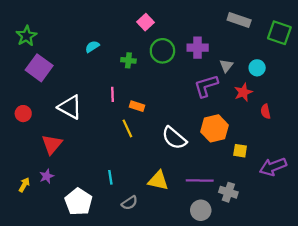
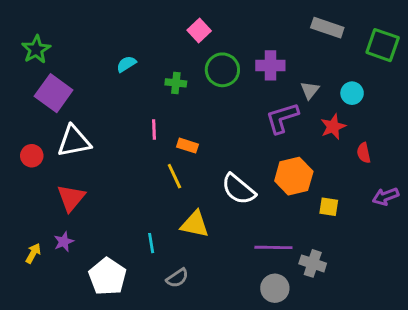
white triangle: (70, 107) -> (74, 141), moved, turned -40
purple arrow: (273, 167) -> (385, 196), moved, size x0.7
yellow triangle: (158, 181) -> (195, 224), moved

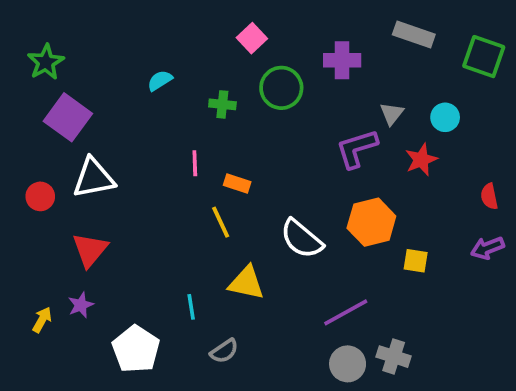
purple cross: (270, 65) -> (342, 60), moved
red semicircle: (364, 153) -> (489, 196), moved
purple line: (273, 247) -> (346, 312), turned -30
gray cross: (313, 263) -> (394, 357), moved

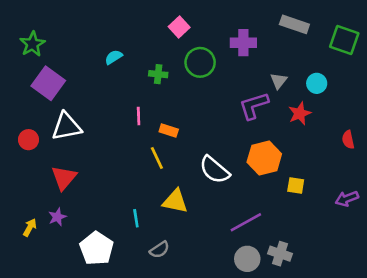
purple arrow: (487, 248) -> (347, 199), moved

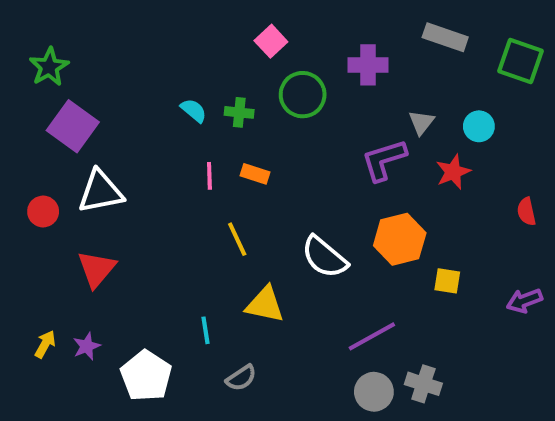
cyan semicircle: (114, 57) -> (194, 110), moved, turned 72
orange rectangle: (169, 130) -> (255, 174), moved
purple star: (57, 217) -> (87, 346), moved

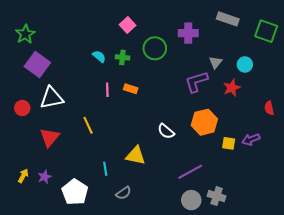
pink square: (271, 41) -> (127, 25), moved
yellow line: (237, 239) -> (88, 125), moved
white semicircle: (324, 257) -> (166, 131), size x0.7
purple arrow: (524, 301) -> (251, 139), moved

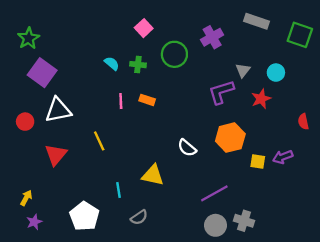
purple cross: (188, 33) -> (212, 37), turned -30
purple star: (45, 177) -> (34, 222), moved

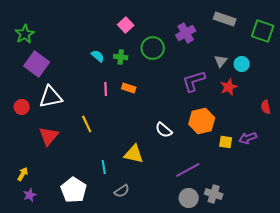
gray triangle: (243, 70) -> (221, 61), moved

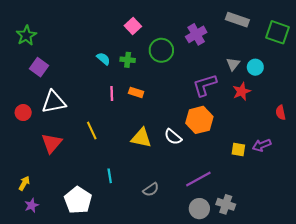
purple square: (37, 64) -> (39, 67), size x0.7
orange hexagon: (202, 121) -> (199, 120), moved
yellow triangle: (134, 154) -> (141, 138), moved
gray semicircle: (122, 191) -> (151, 190), moved

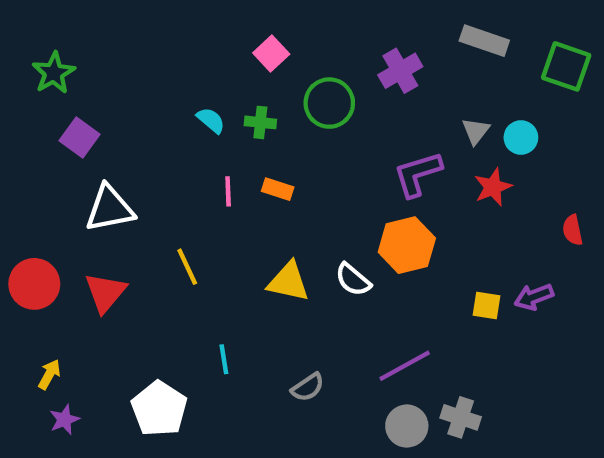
red circle: (23, 113) -> (34, 284), moved, size x1.5

